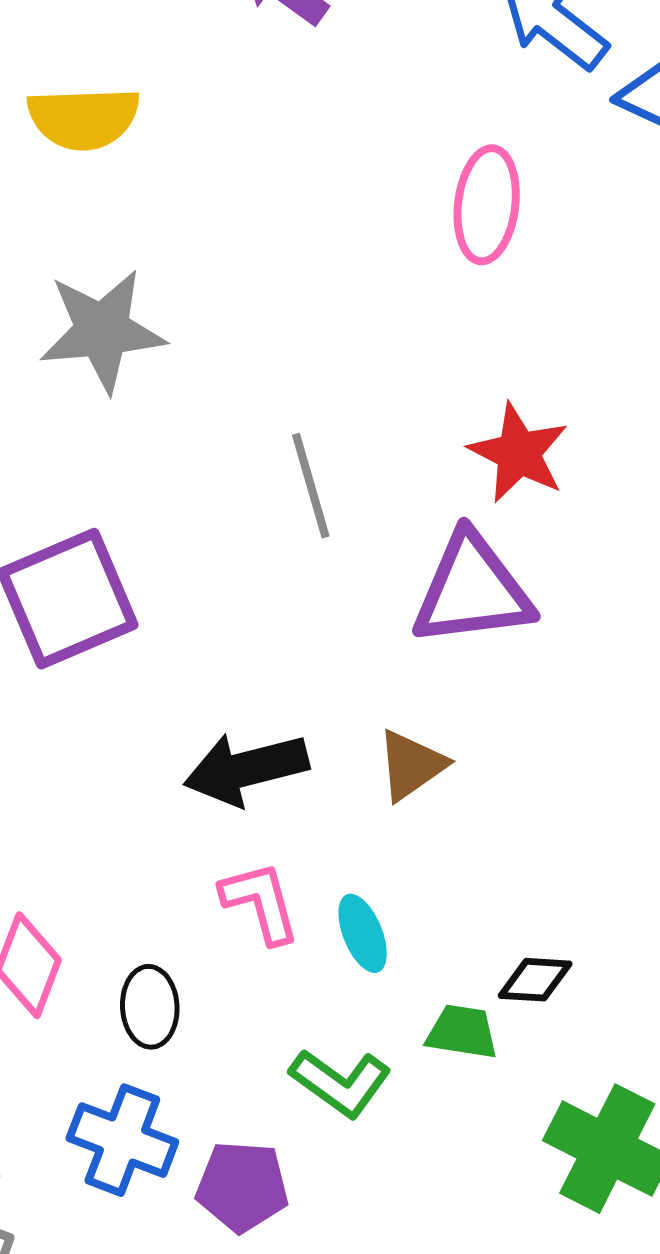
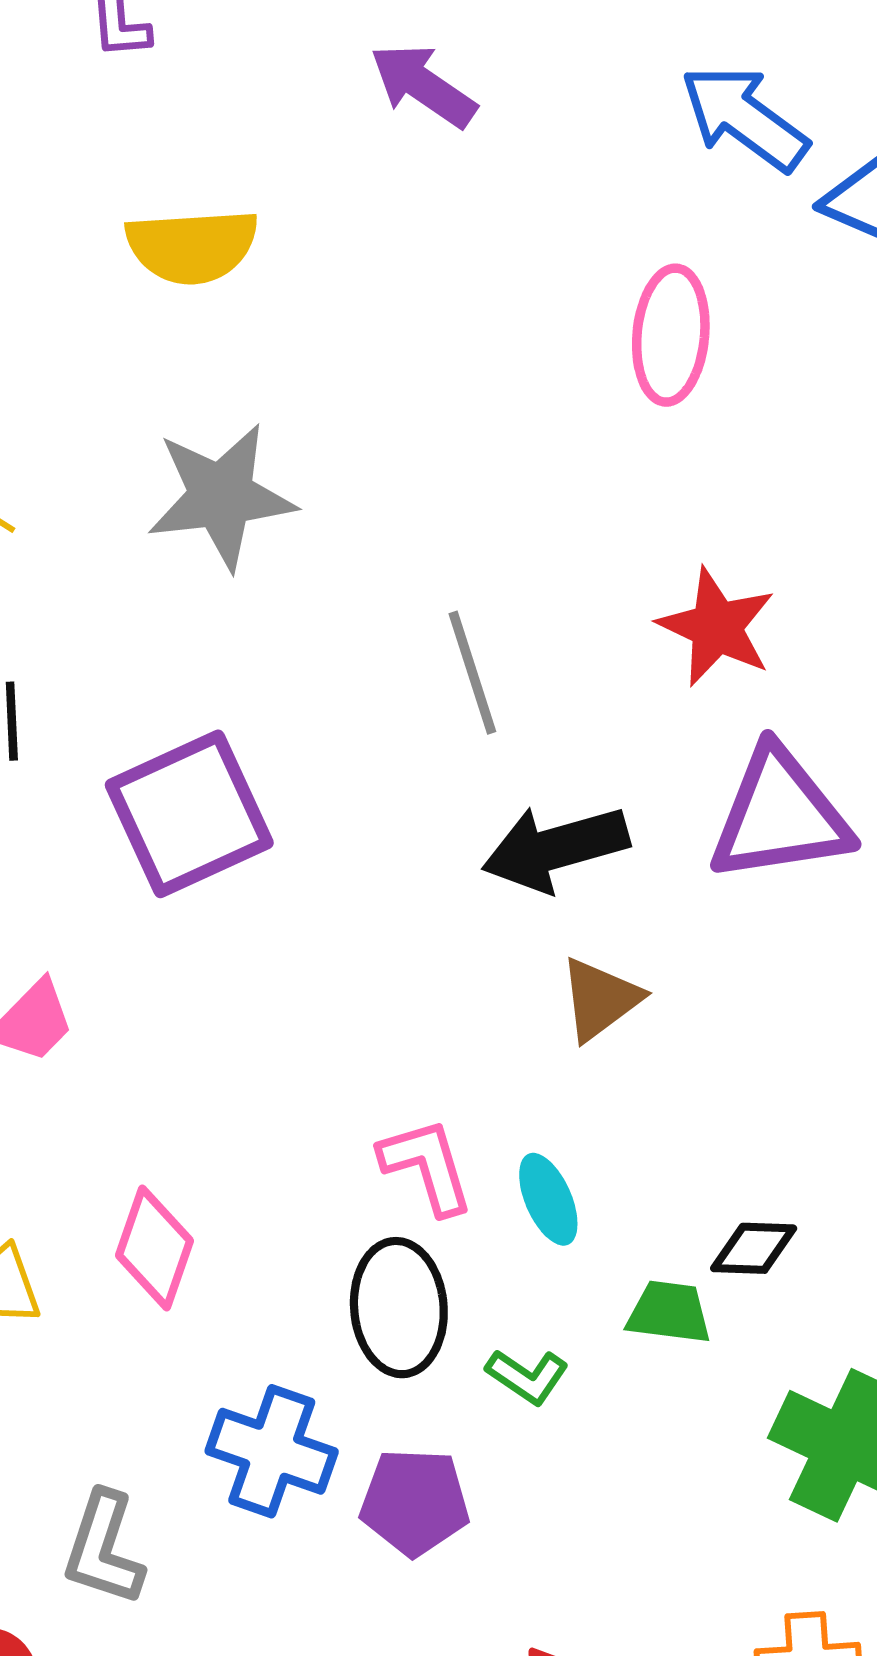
purple triangle: (472, 590) -> (780, 815), moved
black arrow: (246, 769) -> (555, 848), moved
black ellipse: (150, 1007) -> (399, 1308), moved, size x1.4
green L-shape: (341, 1083) -> (527, 1376), size x0.7

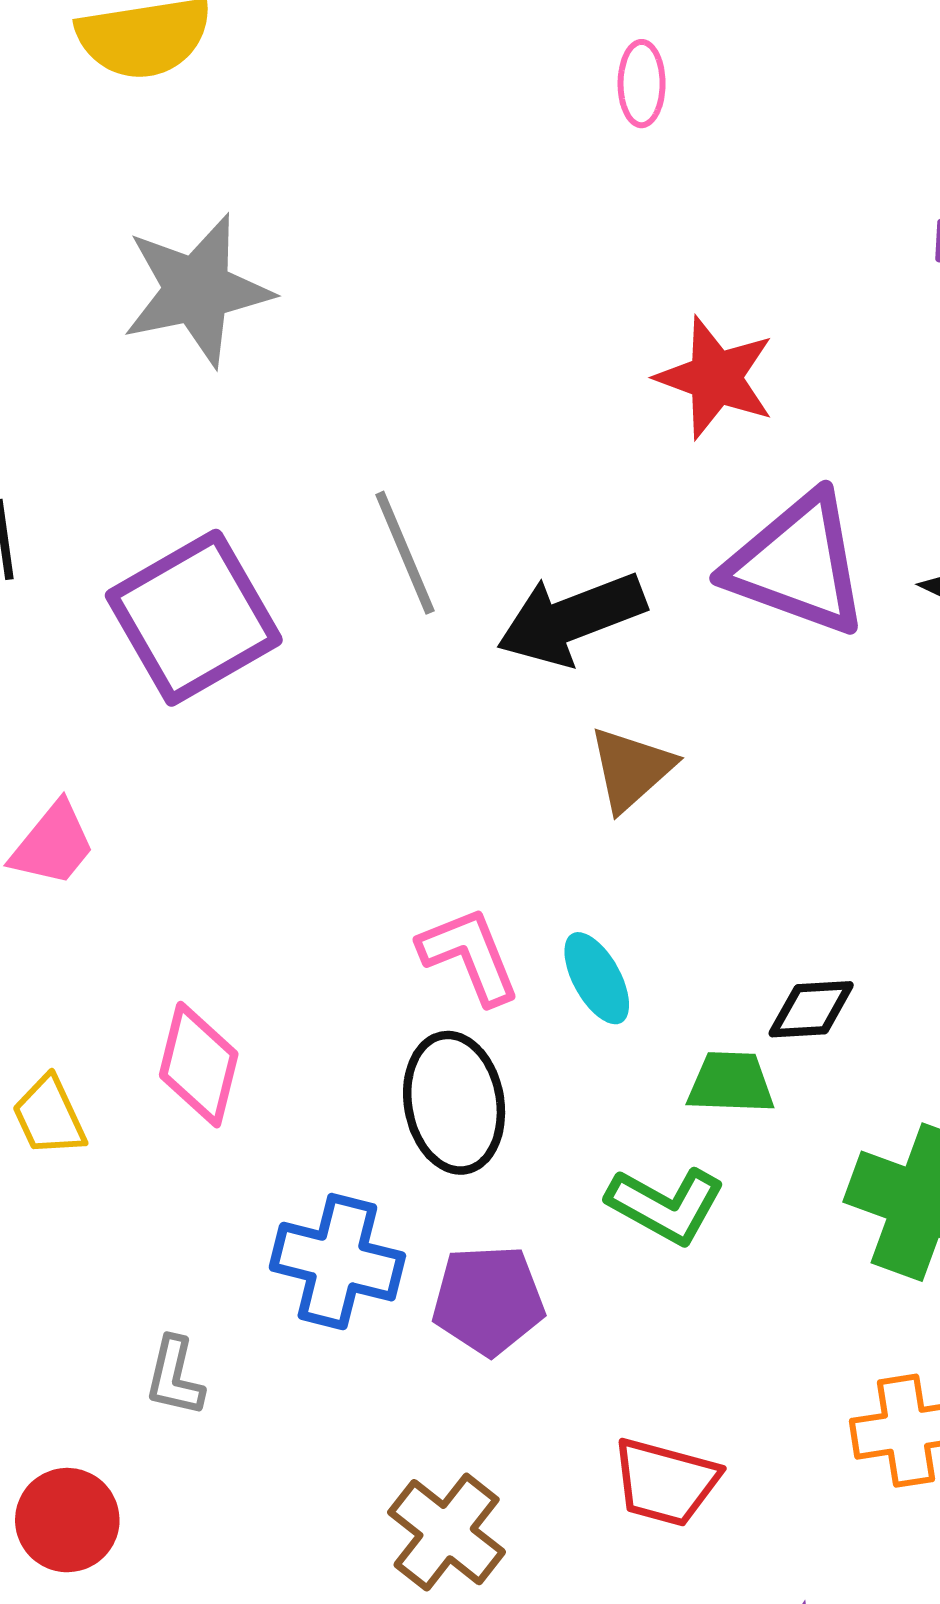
pink ellipse: (671, 335) -> (642, 84), size x0.6
gray line: (472, 673) -> (405, 553), moved
purple triangle: (780, 815) -> (798, 564), turned 34
green L-shape: (527, 1376) -> (666, 1205), moved, size x1.4
gray L-shape: (104, 1549) -> (175, 1377), size x0.7

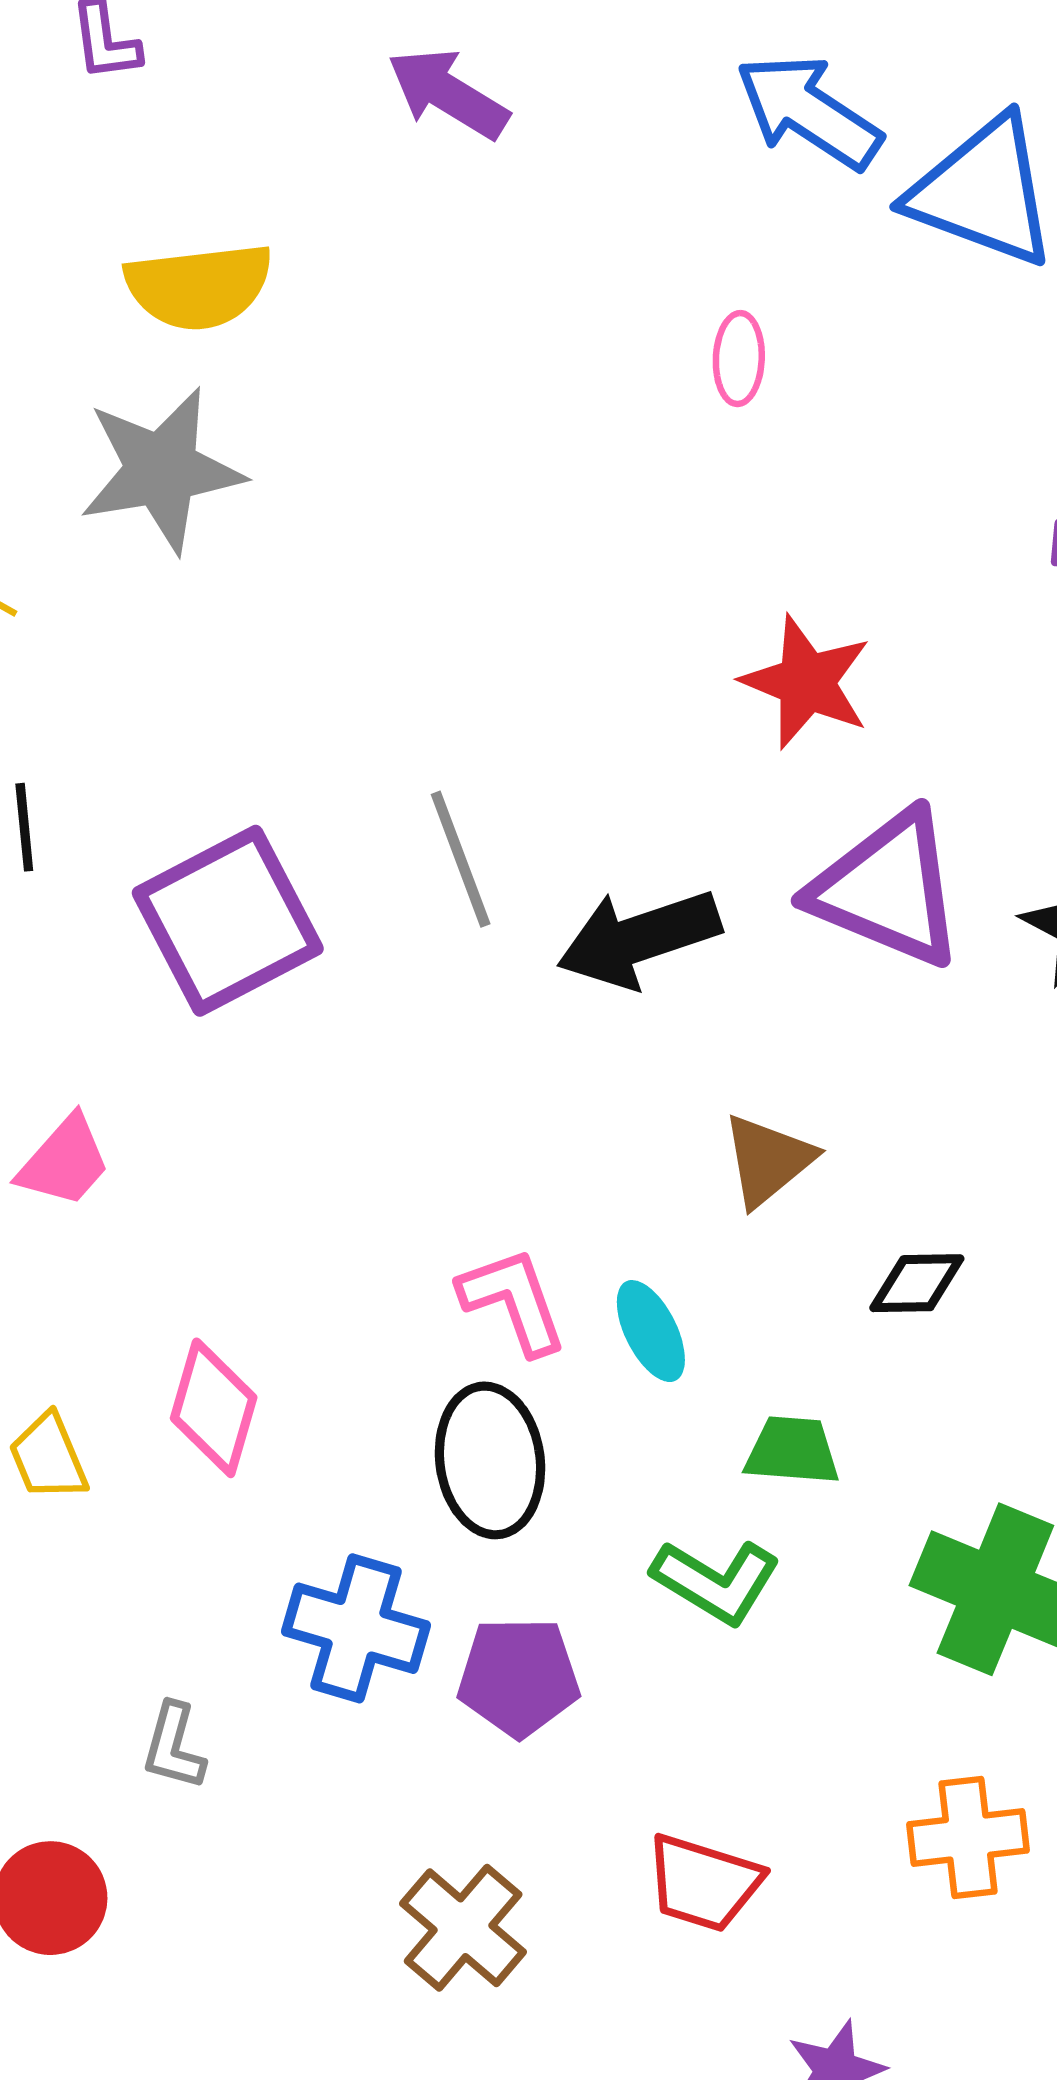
gray star: (197, 290) -> (162, 470), moved
brown triangle: (631, 769) -> (768, 1160), moved
black diamond: (811, 1009) -> (917, 1283), moved

